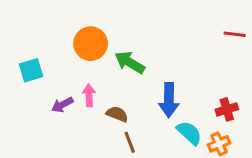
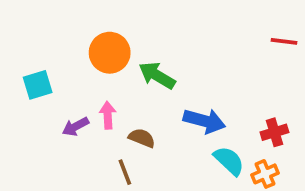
blue arrow: (169, 100) -> (204, 121), turned -76
brown line: (130, 142) -> (125, 172), moved

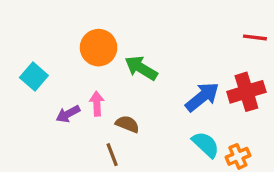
cyan square: (38, 85) -> (34, 76), turned -32
blue arrow: (204, 121) -> (202, 97), moved, turned -54
red cross: (274, 132) -> (246, 92), moved, size x1.5

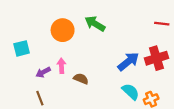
green arrow: (141, 68) -> (95, 24), moved
cyan square: (34, 76) -> (22, 48), turned 35
brown line: (112, 155) -> (40, 98), moved

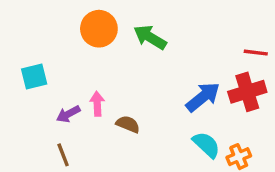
red line: (162, 24) -> (256, 53), moved
orange circle: (63, 30) -> (99, 29), moved

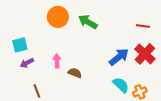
red line: (256, 53) -> (143, 26), moved
red cross: (247, 92) -> (145, 54), turned -30
purple arrow: (68, 114) -> (27, 63), moved

